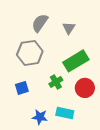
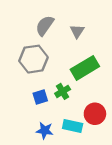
blue square: (22, 88) -> (40, 97), moved
red circle: (85, 88) -> (95, 114), moved

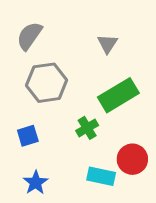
gray semicircle: (45, 26) -> (29, 36), moved
blue square: (40, 97) -> (28, 136), moved
blue star: (45, 131) -> (36, 183), moved, turned 30

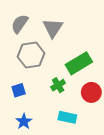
gray triangle: (107, 44) -> (53, 28), moved, size x1.5
red circle: (132, 159) -> (91, 92), moved

